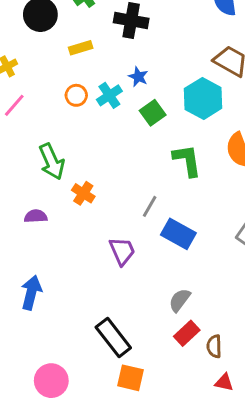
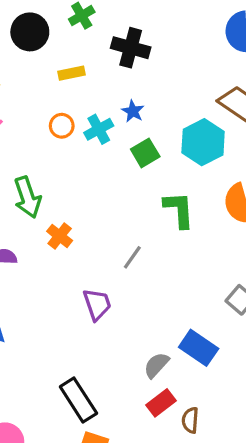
blue rectangle: (178, 234) -> (199, 348), moved

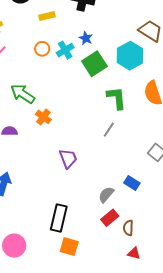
green square: (145, 153) -> (94, 64), size x1.4
green arrow: (27, 197) -> (23, 94), turned 145
gray line: (132, 257) -> (109, 130), moved
blue rectangle: (199, 348) -> (132, 183), size x0.7
black rectangle: (78, 400) -> (59, 218), turned 48

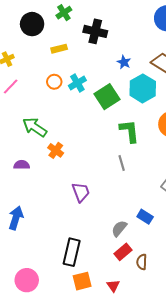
blue star: (86, 38) -> (124, 62), moved
gray line: (109, 130) -> (122, 163), turned -49
orange square: (69, 247) -> (82, 281), turned -30
red triangle: (134, 253) -> (113, 286), moved, turned 40

